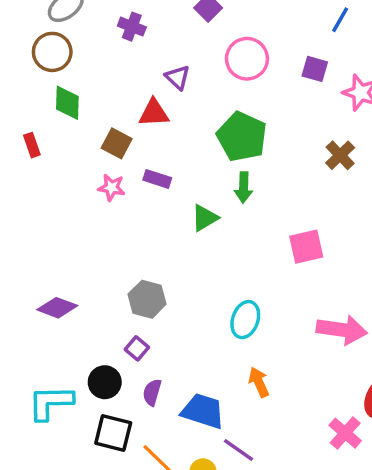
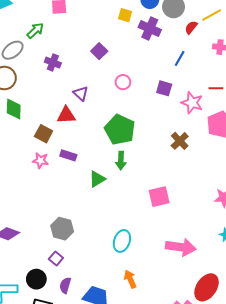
pink circle: (247, 59) -> (123, 82), size x0.6

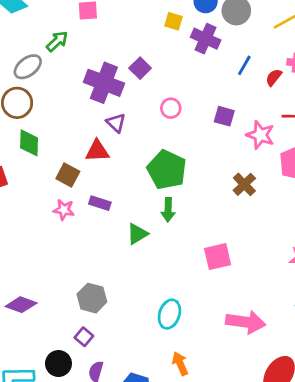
red semicircle: (191, 27) -> (274, 77), moved
blue line: (180, 58) -> (244, 65), moved
purple cross: (53, 63) -> (104, 83), moved, size x1.8

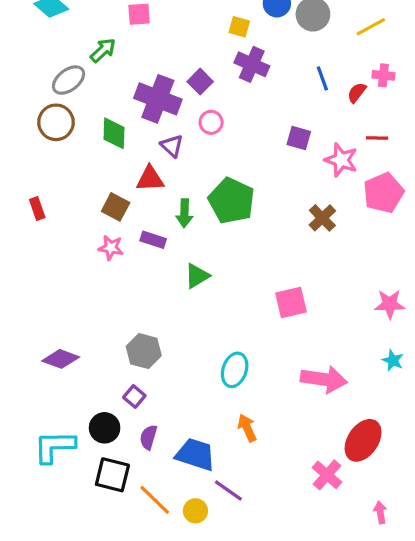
purple cross: (206, 39) -> (252, 64), moved
blue line: (244, 65) -> (322, 78), turned -50
pink circle: (171, 108) -> (211, 122), moved
green diamond: (29, 143) -> (114, 133), moved
green arrow: (168, 210) -> (184, 213), moved

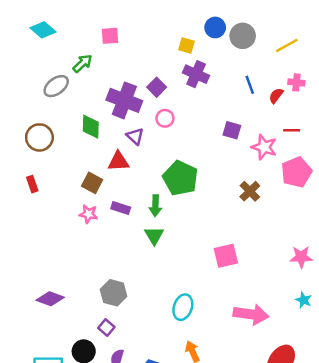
brown circle: (56, 122) -> (39, 137), moved
green arrow: (184, 213) -> (155, 206), moved
green triangle: (197, 276) -> (154, 235), turned -30

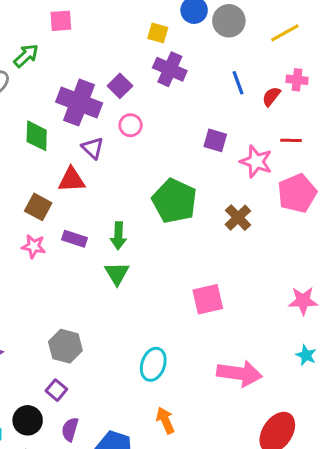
green pentagon: (180, 178) -> (174, 201), moved

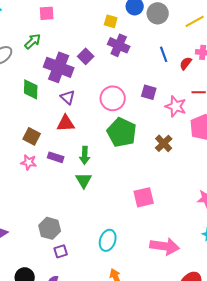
green arrow: (26, 56) -> (33, 41), moved
pink circle: (131, 125) -> (113, 98), moved, size x1.6
red triangle: (71, 180) -> (66, 123), moved
purple square: (56, 390) -> (61, 251), moved, turned 32

